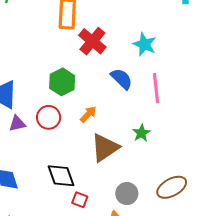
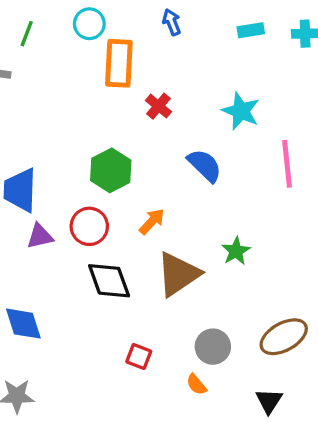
red cross: (92, 41) -> (158, 106), size x0.6
pink line: (156, 88) -> (287, 164), moved
black diamond: (61, 176) -> (109, 281), moved

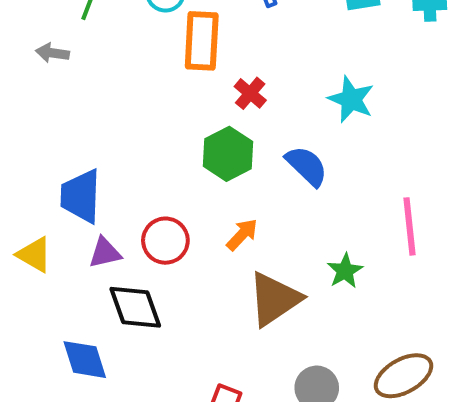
pink line: (287, 164) -> (410, 226), moved
green hexagon: (111, 170) -> (228, 154), moved
black diamond: (109, 281) -> (135, 307), moved

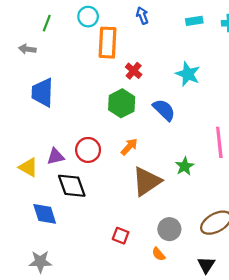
blue trapezoid: (81, 196) -> (42, 92), moved
yellow triangle: (34, 255) -> (28, 167), moved

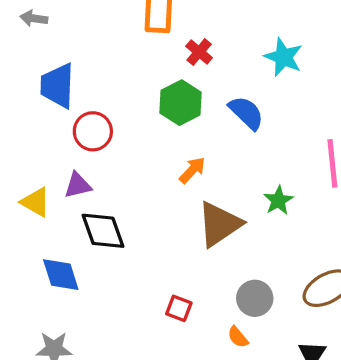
red circle: (88, 150) -> (93, 131), moved

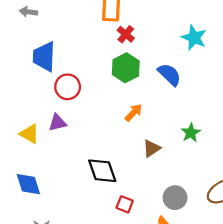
red cross: (199, 52) -> (126, 34), moved
brown triangle: (219, 224) -> (152, 148), size x0.6
black diamond: (103, 231) -> (102, 171), moved
blue diamond: (61, 275) -> (28, 184), moved

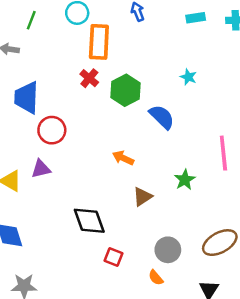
red cross: (126, 34) -> (89, 78), moved
cyan star: (194, 38) -> (188, 77), size x0.6
green hexagon: (126, 68) -> (126, 90), moved
orange arrow: (134, 113) -> (123, 158), turned -108

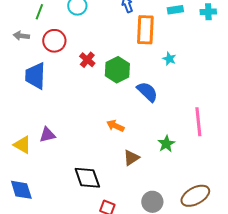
orange rectangle: (99, 42) -> (145, 30), moved
red circle: (52, 130) -> (54, 41), moved

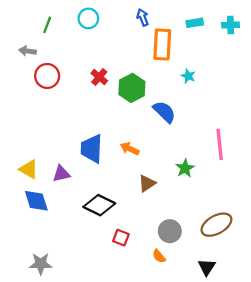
red circle: (54, 41) -> (47, 76), moved
blue trapezoid: (35, 76) -> (92, 149), moved
purple triangle: (47, 135) -> (61, 174), moved
black diamond: (87, 178) -> (99, 205), turned -44
blue diamond: (21, 190) -> (36, 201), moved

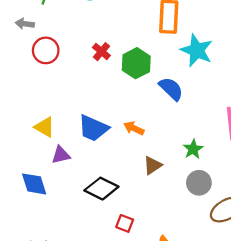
cyan star: (188, 76) -> (197, 50), size x2.0
blue trapezoid: (92, 149) -> (93, 128), turned -68
yellow triangle: (29, 169) -> (45, 127), moved
gray circle: (170, 231) -> (199, 183), moved

